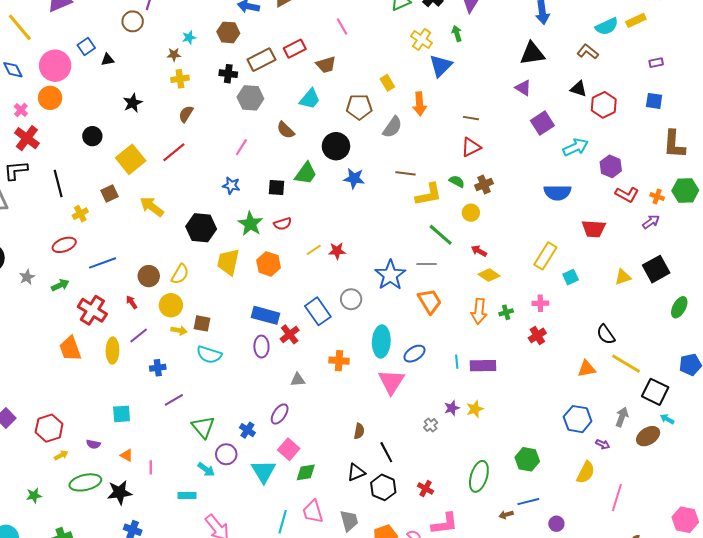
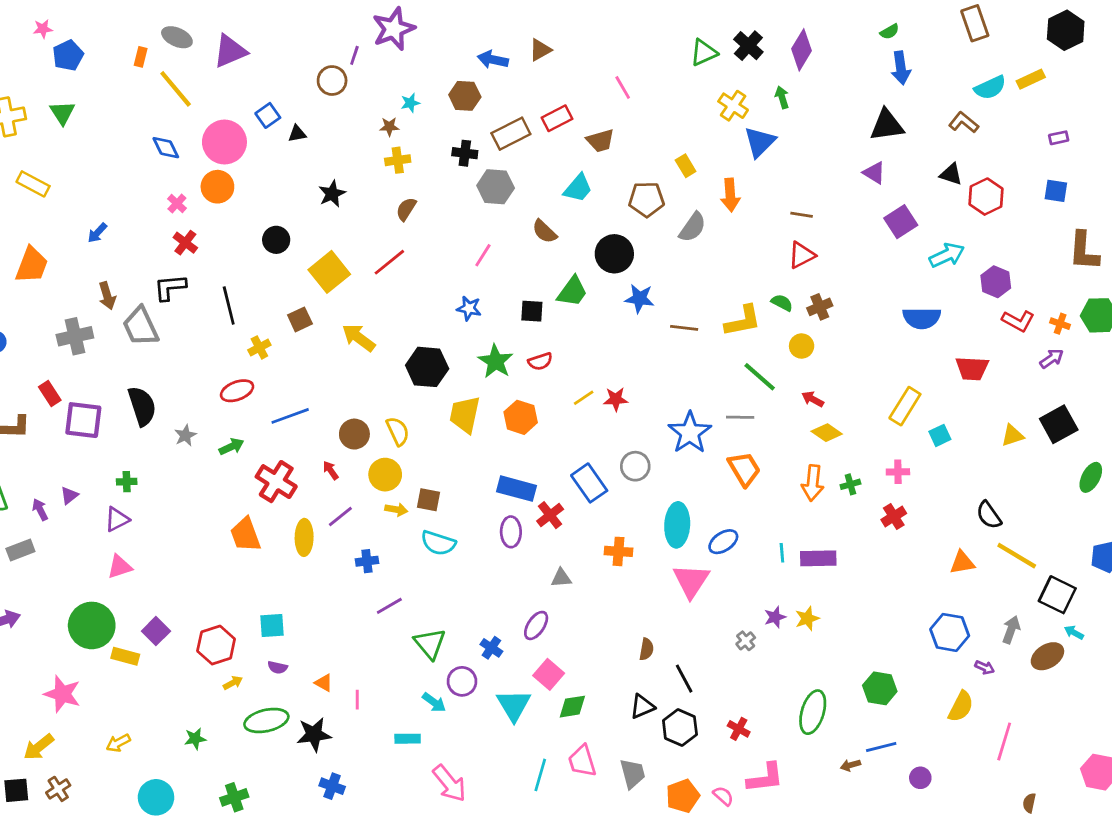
red cross: (27, 138) -> (185, 243), size x0.7
brown line: (405, 173) -> (684, 328), moved
yellow semicircle: (180, 274) -> (398, 431), turned -55
cyan square: (122, 414) -> (272, 625), moved

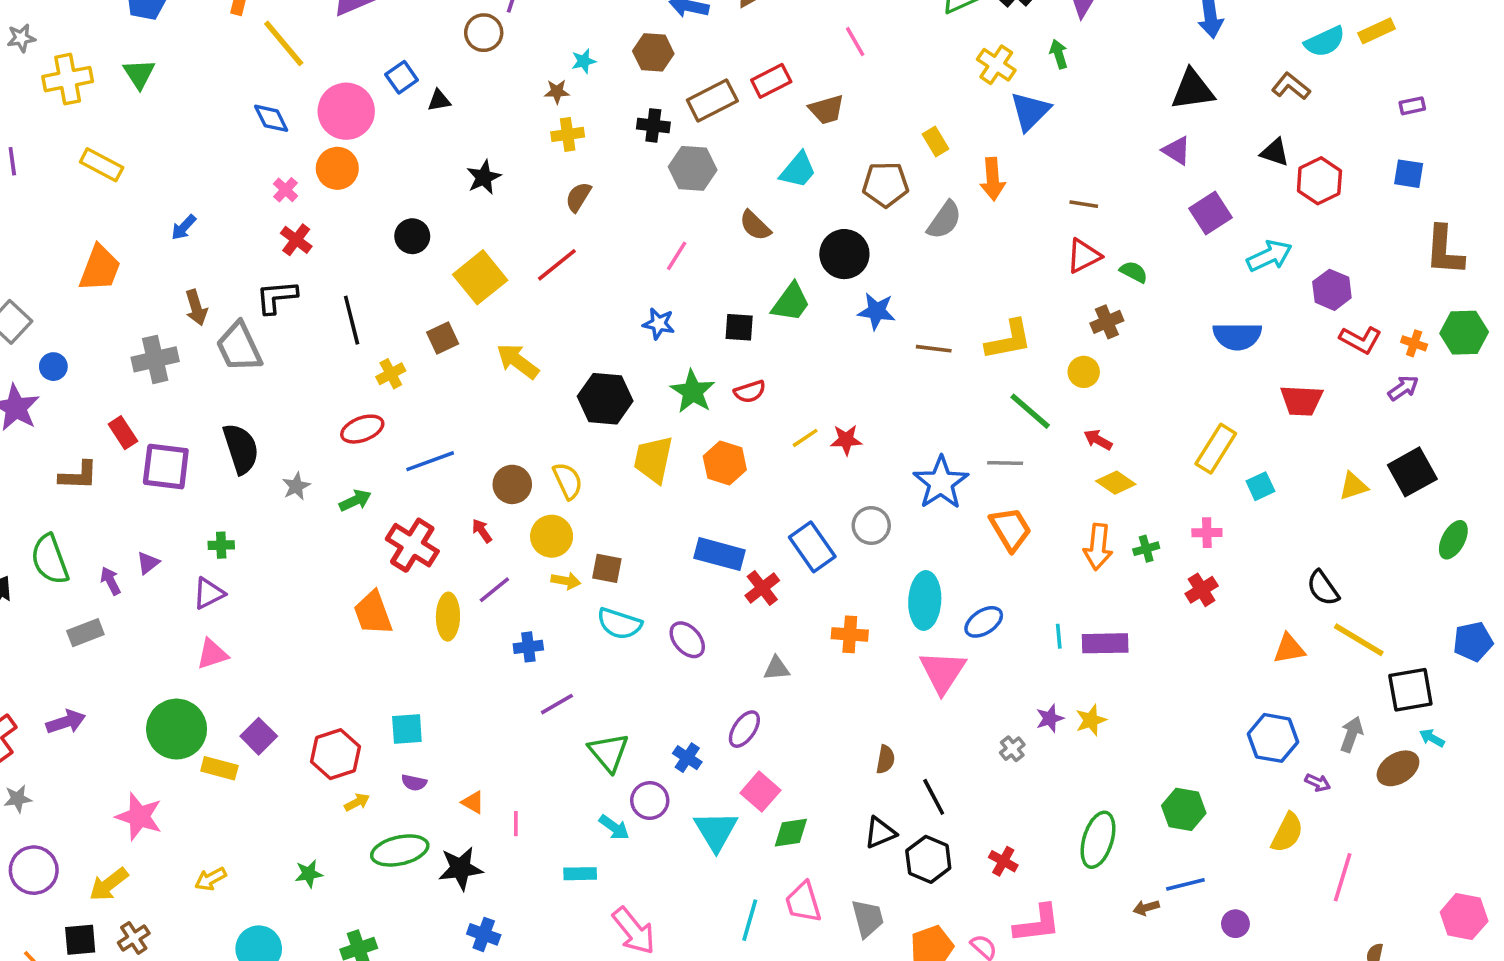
green semicircle: (782, 303) -> (1134, 272), moved
purple ellipse: (511, 532) -> (687, 640), moved, turned -40
black square: (1057, 595) -> (1410, 690), turned -36

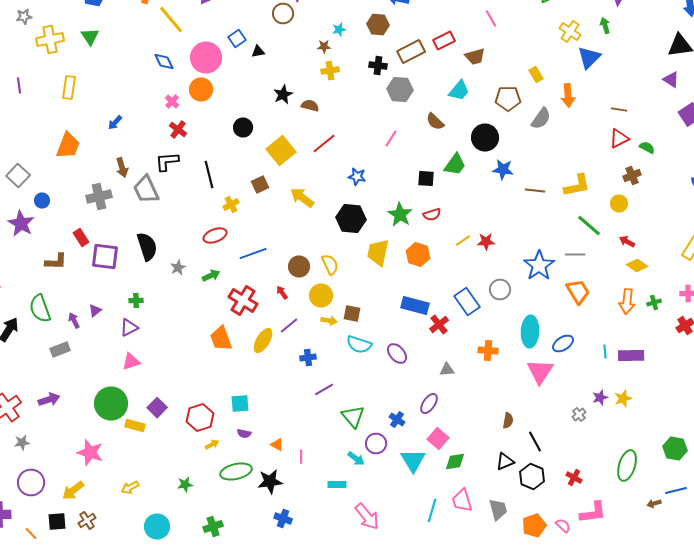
yellow rectangle: (102, 165) -> (69, 88), turned 70
brown semicircle: (578, 197) -> (310, 106), moved, turned 72
blue star: (659, 324) -> (357, 176), moved
yellow ellipse: (448, 617) -> (263, 340), turned 30

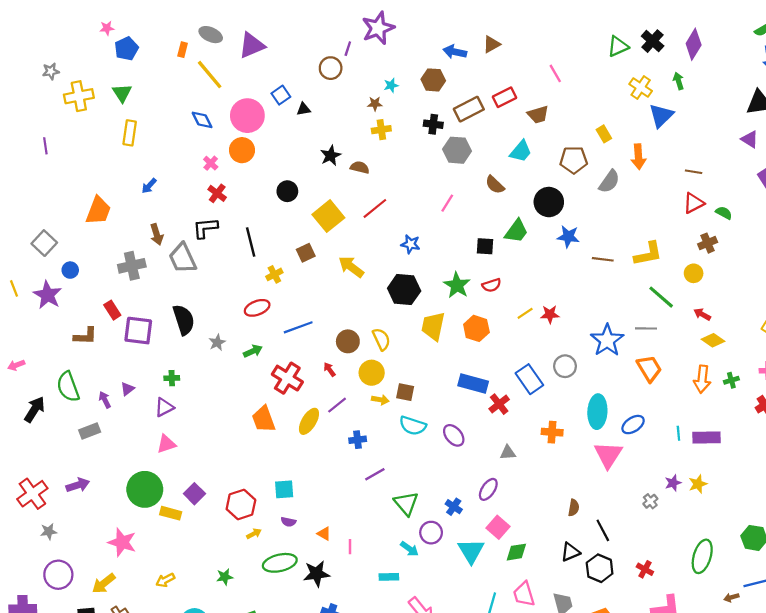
yellow rectangle: (69, 88) -> (130, 133), moved

